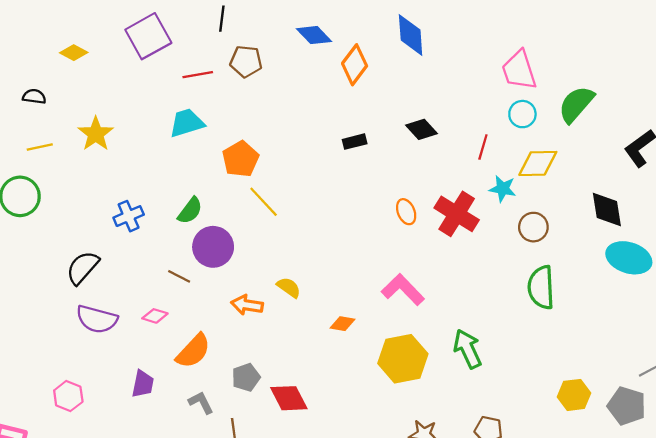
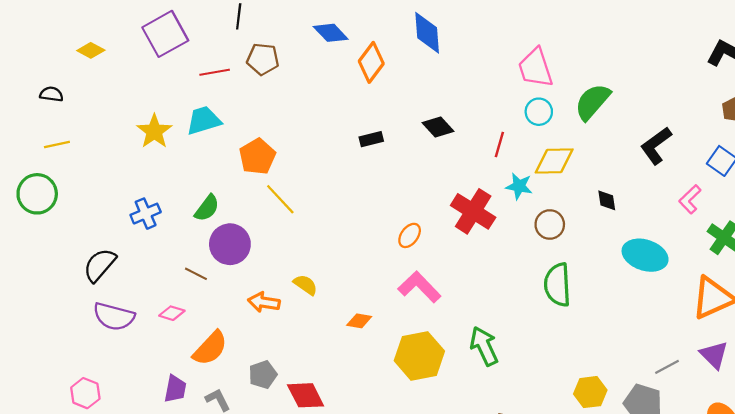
yellow star: (96, 134) -> (154, 131), moved
black diamond: (607, 210) -> (607, 200), moved, size x0.6
orange ellipse: (406, 212) -> (410, 235), moved, turned 60
purple trapezoid: (143, 384) -> (175, 389), moved

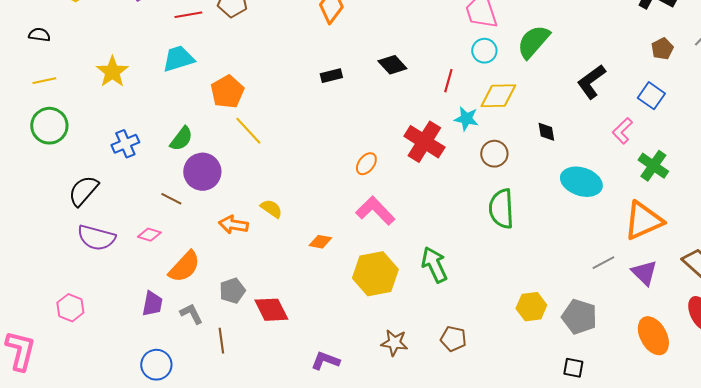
yellow star: (154, 131) -> (112, 72), moved
green circle: (37, 194) -> (49, 126), moved
gray line: (667, 367) -> (603, 263), moved

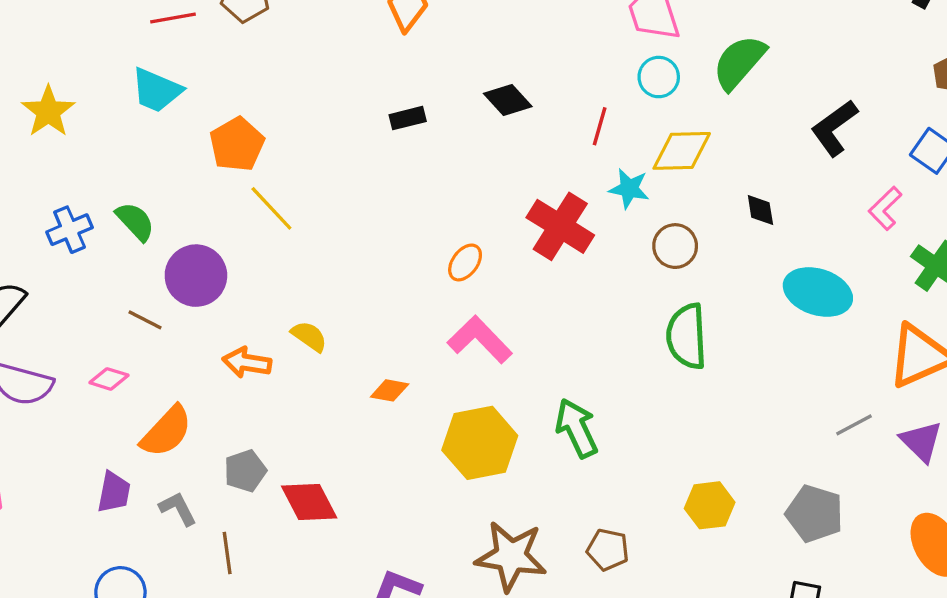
cyan trapezoid: (178, 59) -> (157, 90), turned -140
green semicircle: (181, 139) -> (135, 221), moved, turned -80
yellow hexagon: (531, 307) -> (710, 505), moved
brown star: (394, 343) -> (511, 556), size x1.6

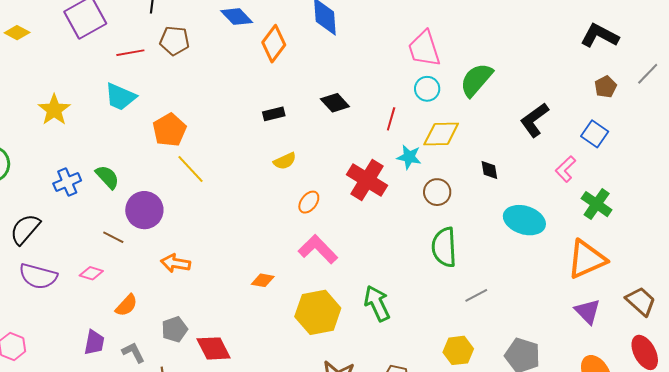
yellow semicircle: (309, 336) -> (285, 161), moved, turned 120
gray line: (854, 425) -> (476, 295), moved
orange semicircle: (166, 431) -> (126, 305), size x0.7

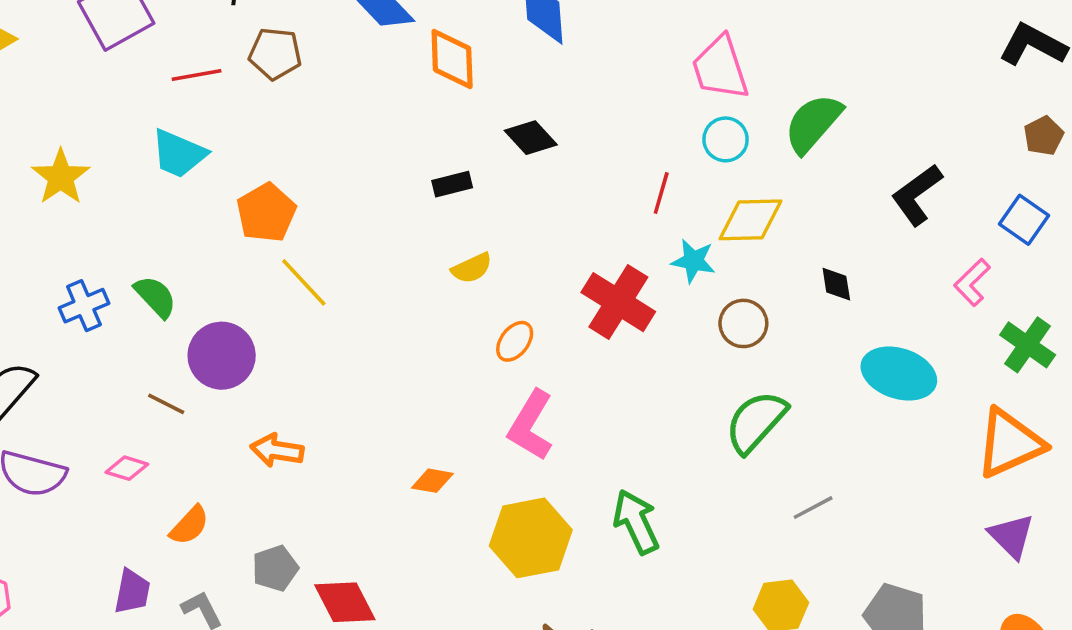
orange diamond: (274, 44) -> (452, 59), turned -39
black diamond: (335, 103) -> (531, 138), moved
green semicircle: (444, 247) -> (756, 422), turned 45
pink L-shape: (318, 249) -> (531, 425), turned -105

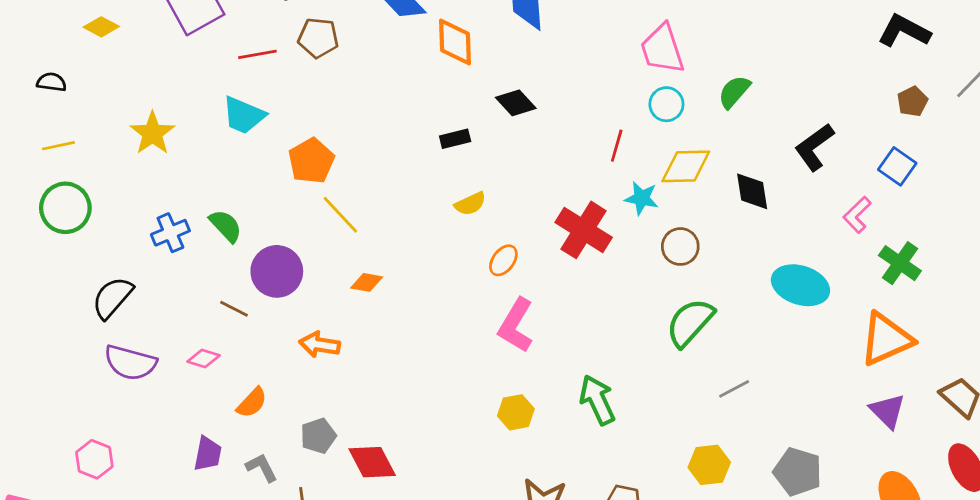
green semicircle: (813, 123) -> (734, 92), size x0.7
black diamond: (836, 284) -> (752, 191), moved, size x1.4
orange diamond: (432, 481) -> (367, 282), moved
yellow hexagon: (531, 538) -> (516, 412), size x0.6

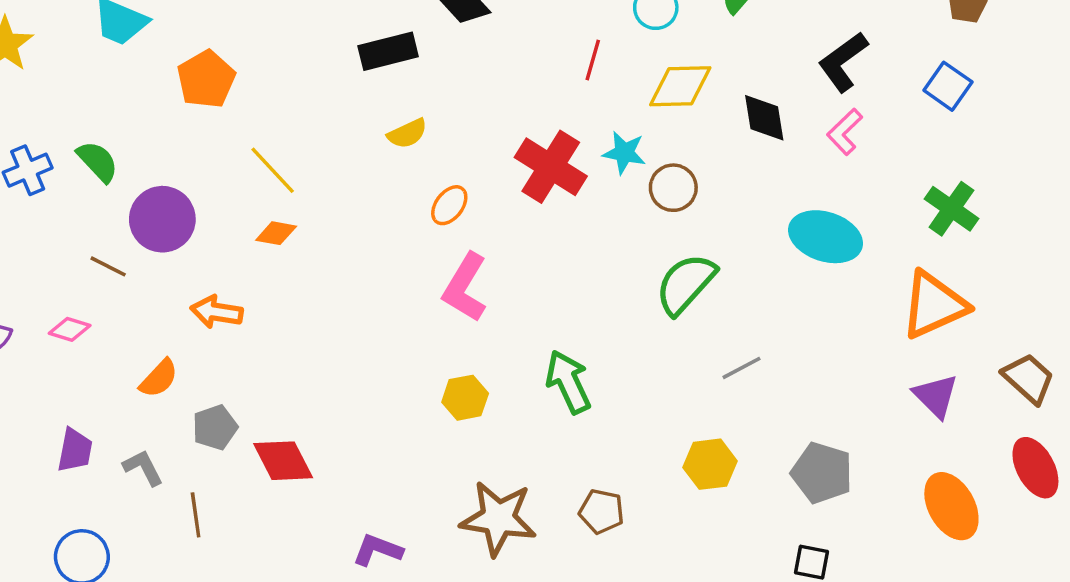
black rectangle: (455, 139) -> (388, 51), size x1.5
cyan star: (642, 198) -> (624, 153), moved
yellow line: (340, 215) -> (273, 170), moved
pink L-shape: (857, 215) -> (845, 132), moved
orange semicircle: (252, 403) -> (159, 378), moved

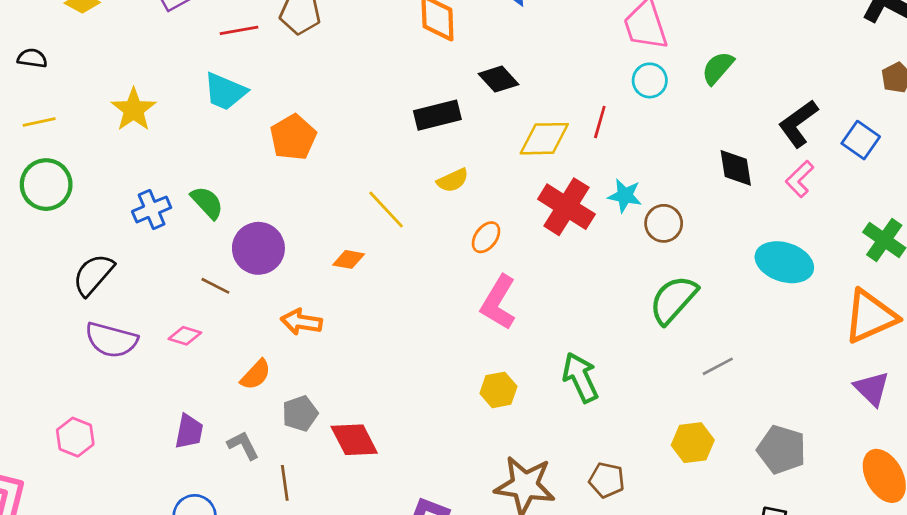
yellow diamond: (680, 86) -> (544, 139), moved
blue square: (948, 86) -> (861, 140), moved
yellow line: (273, 170) -> (386, 209), moved

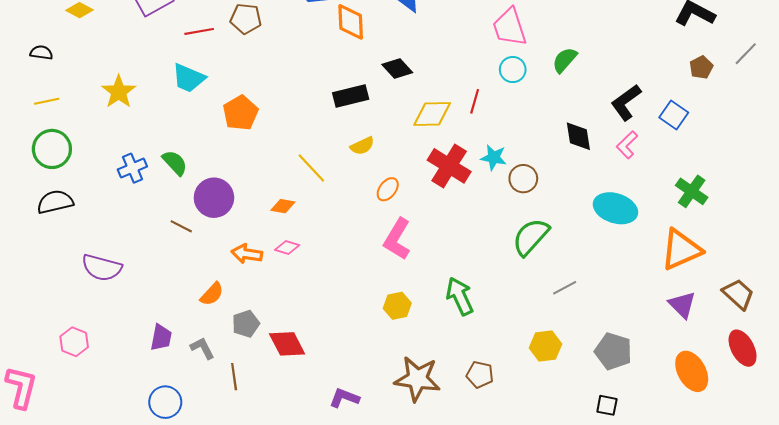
black semicircle: (93, 275) -> (55, 202), moved, turned 36
pink diamond: (185, 336) -> (287, 247), moved

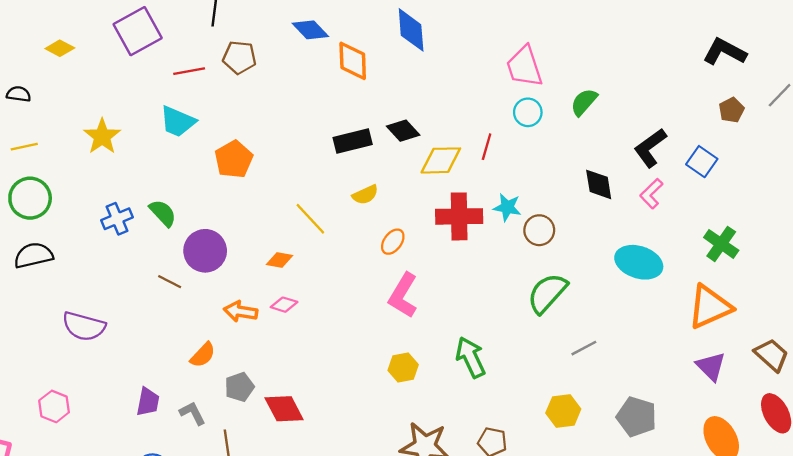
black diamond: (397, 68) -> (403, 131), moved
red cross: (449, 166) -> (459, 216), turned -33

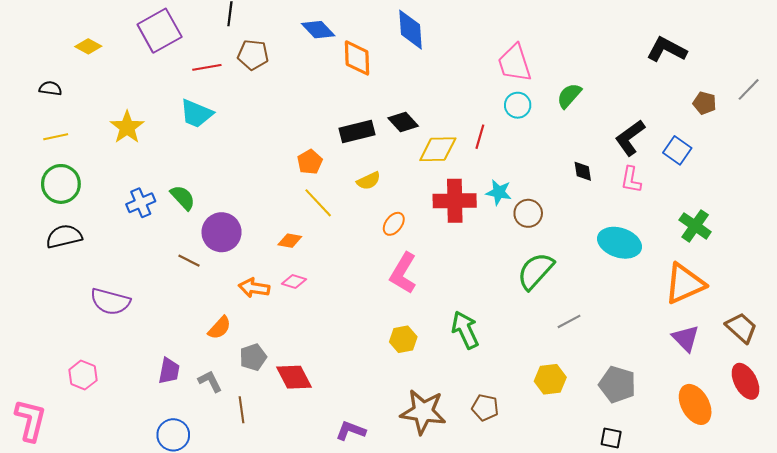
black L-shape: (725, 52) -> (667, 50), moved
brown pentagon: (731, 110) -> (705, 103), turned -30
orange pentagon: (234, 159) -> (310, 162), moved, size x0.7
black diamond: (599, 184) -> (583, 171), size x0.7
pink L-shape: (651, 194) -> (631, 180), turned -36

